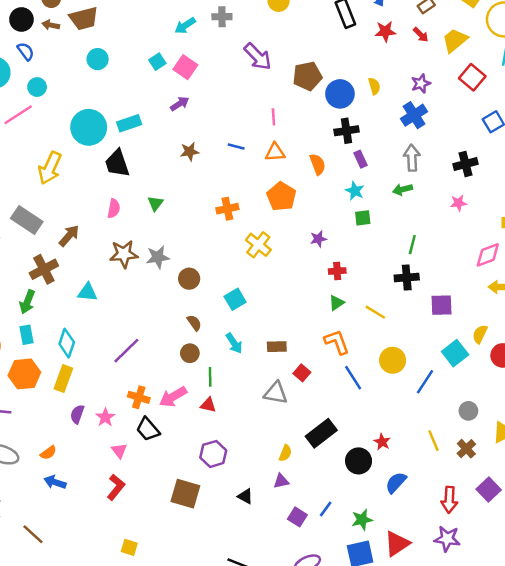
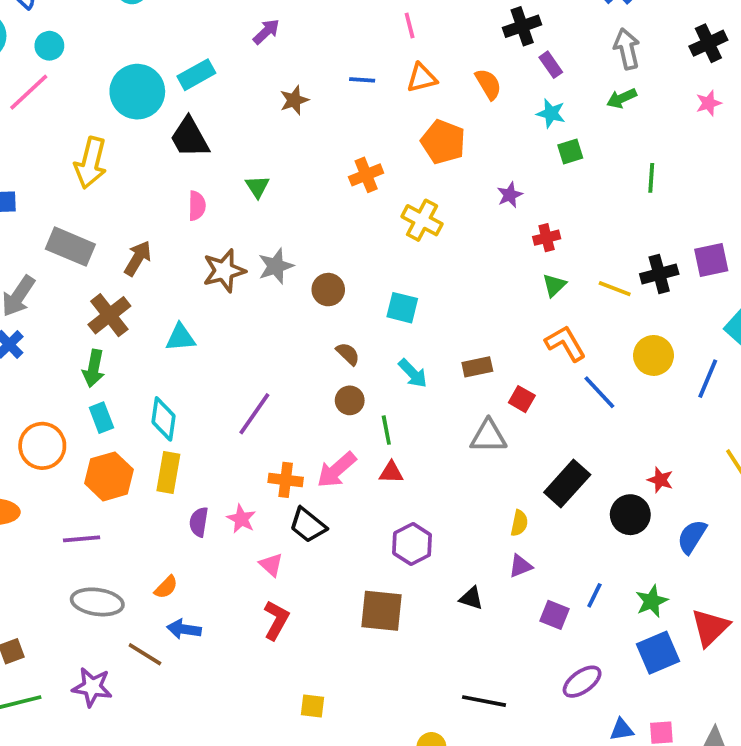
black cross: (407, 277) -> (659, 274), moved
cyan square: (235, 299) -> (402, 308), turned -35
brown line: (33, 534) -> (145, 654), moved

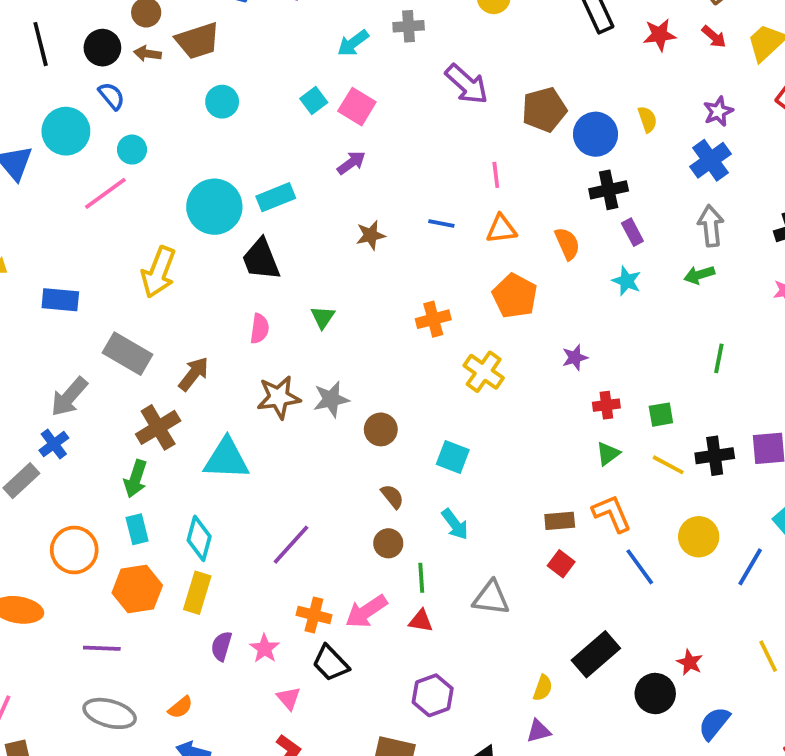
green square: (570, 152) -> (661, 415), moved
cyan triangle: (180, 338) -> (226, 459), size x1.5
brown rectangle: (477, 367) -> (560, 521), moved
gray triangle: (488, 436) -> (491, 598), moved

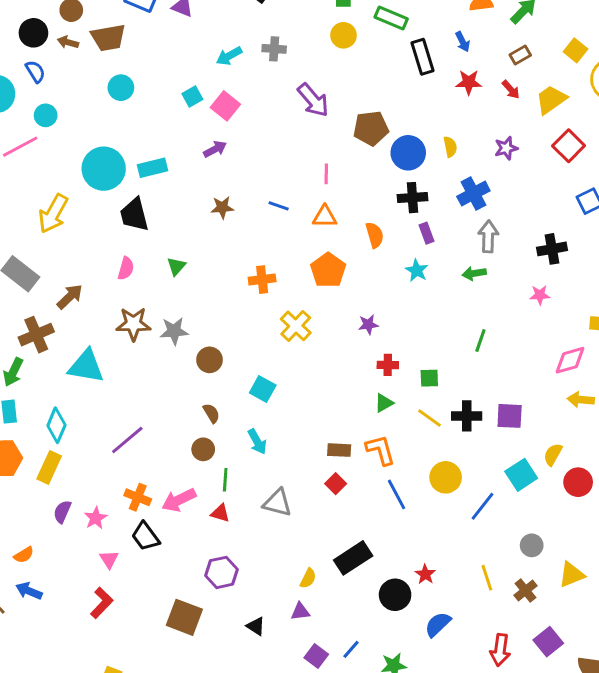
blue cross: (711, 160) -> (473, 194), moved

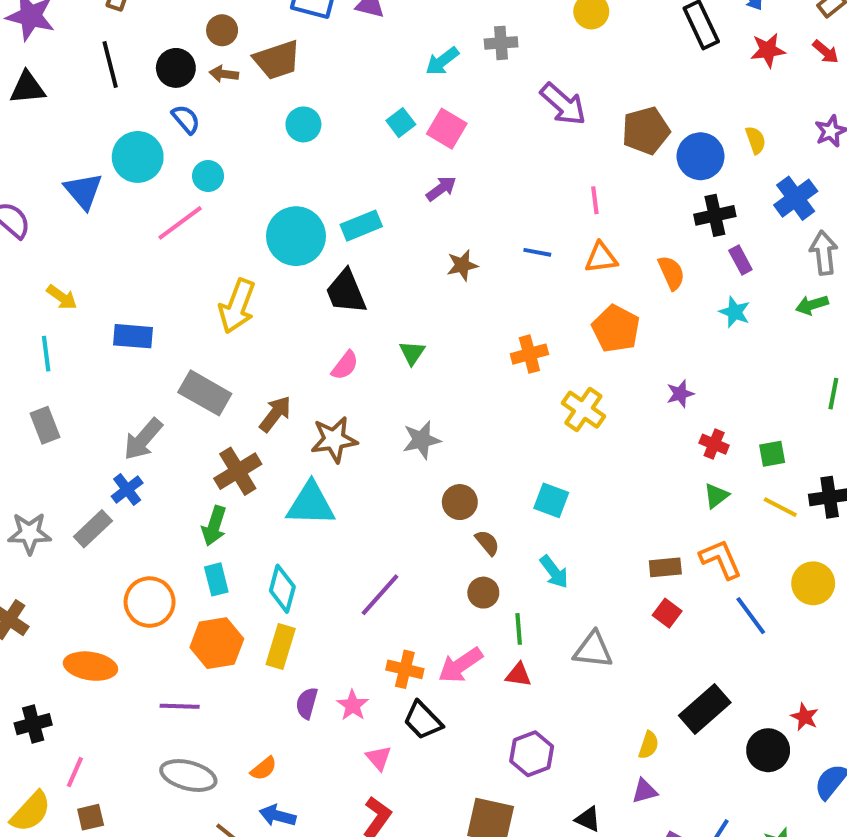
pink semicircle: (126, 268) -> (345, 365), turned 30
brown star: (133, 324) -> (334, 439), moved
brown circle: (209, 360) -> (460, 502), moved
red cross: (388, 365) -> (714, 444), turned 30

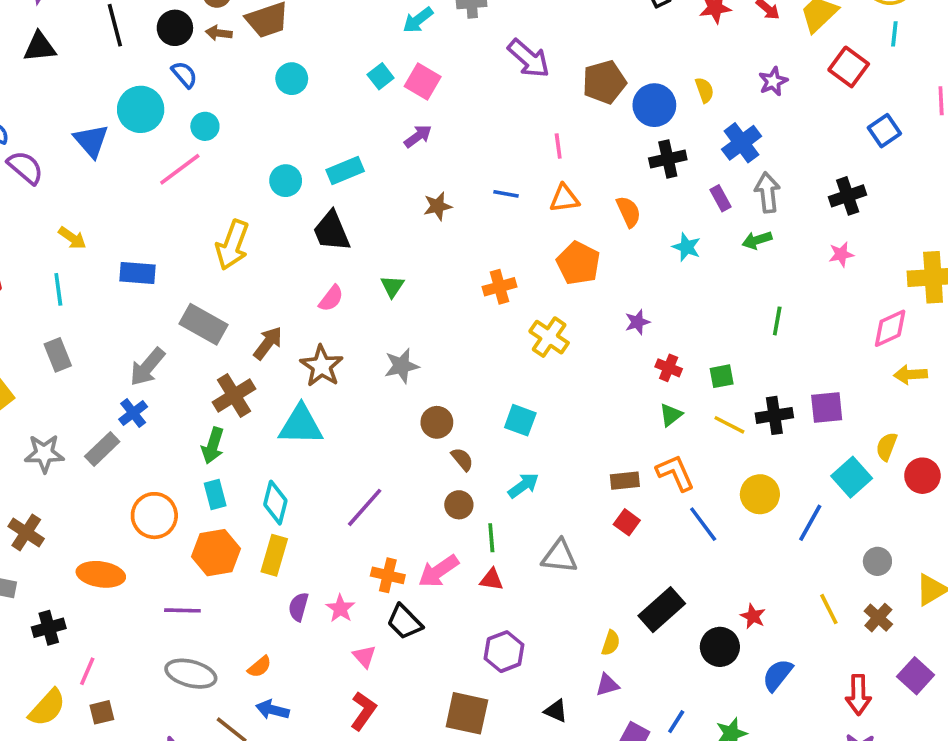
cyan circle: (296, 236) -> (286, 181), size x0.6
purple rectangle: (740, 260) -> (721, 198), moved
brown star: (334, 439) -> (322, 366), turned -30
cyan arrow: (554, 572) -> (523, 485), turned -88

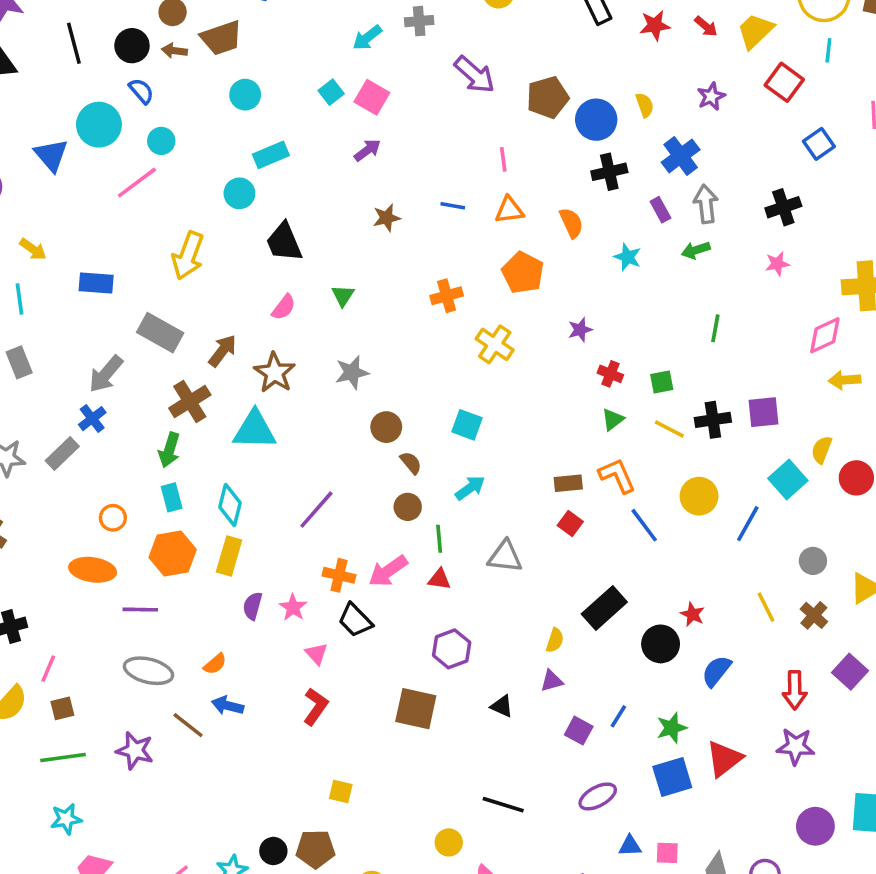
cyan rectangle: (345, 171) -> (271, 155), moved
orange circle: (154, 516) -> (113, 518), size x0.6
orange ellipse: (101, 574) -> (93, 570), moved

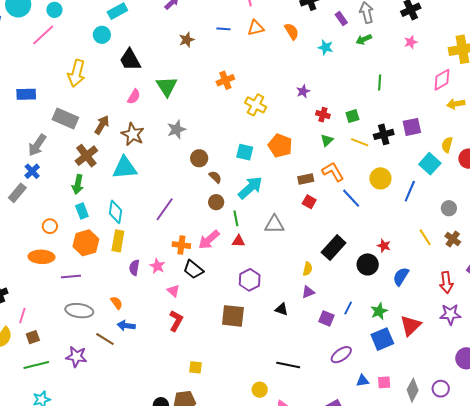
orange pentagon: (523, 273) -> (280, 146), moved
green triangle: (343, 296) -> (167, 86), size x1.6
cyan arrow: (470, 488) -> (250, 188), size x1.5
orange semicircle: (215, 664) -> (117, 303), turned -80

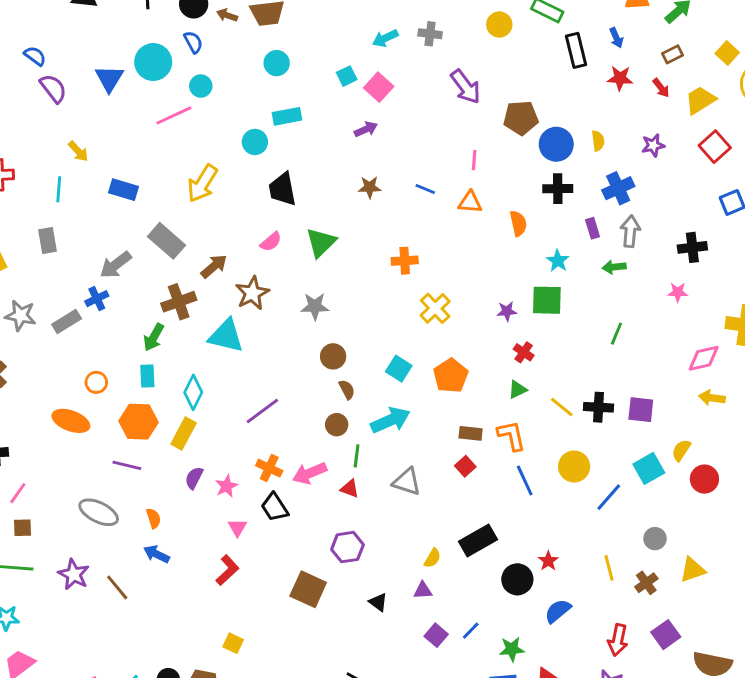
green square: (352, 116) -> (547, 300), moved, size x1.6
purple line: (71, 277) -> (127, 465), moved
brown line: (105, 339) -> (117, 587), moved

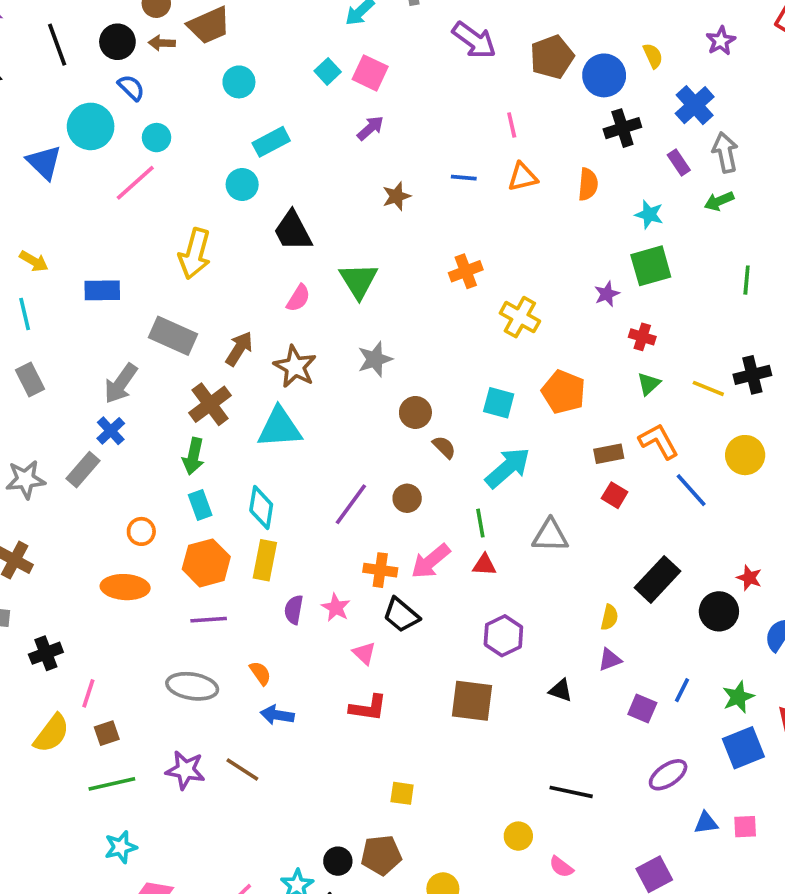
orange semicircle: (518, 223) -> (588, 184), turned 35
brown circle: (337, 425) -> (407, 498), moved
red L-shape: (227, 570) -> (368, 708), turned 68

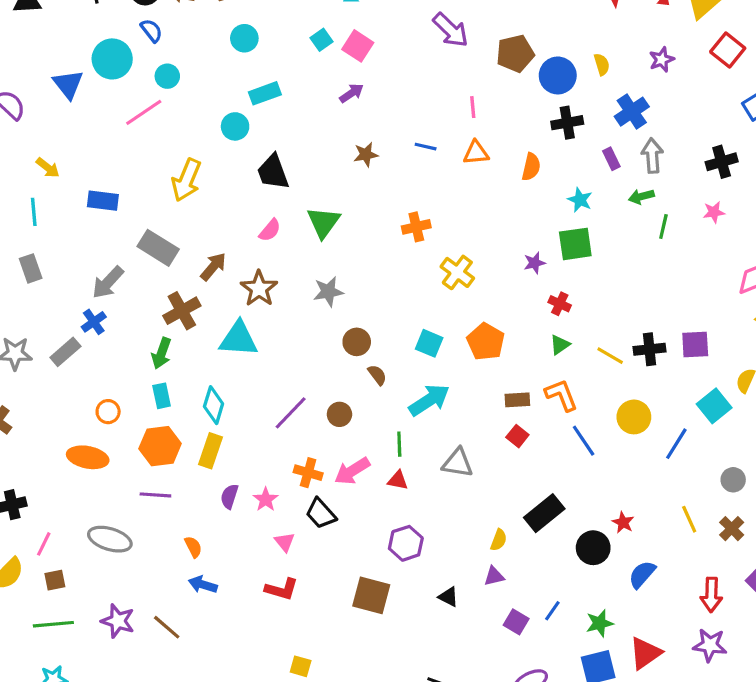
green line: (747, 280) -> (663, 226), moved
gray ellipse: (192, 686) -> (110, 539), moved

